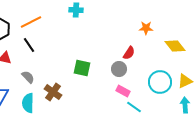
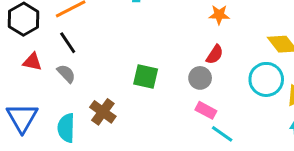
orange star: (146, 28) -> (219, 15), moved
gray semicircle: (28, 77) -> (66, 74), moved
cyan circle: (160, 82) -> (266, 79), moved

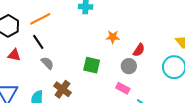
orange star: (219, 15) -> (113, 37), moved
gray semicircle: (66, 74) -> (47, 63), moved
pink rectangle: (206, 110) -> (123, 88), moved

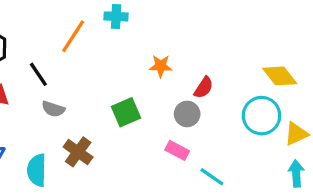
orange line: (40, 19) -> (73, 36), moved, turned -30
gray semicircle: (47, 63) -> (53, 109), turned 152
green square: (92, 65) -> (126, 112), turned -36

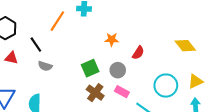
gray circle: (187, 114) -> (118, 70), moved
cyan circle: (261, 116) -> (166, 86), moved
brown cross: (78, 152) -> (95, 93), moved

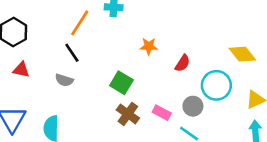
black line: (36, 45) -> (72, 53), moved
green square: (90, 68) -> (121, 83), turned -36
gray circle: (118, 70) -> (193, 106), moved
cyan circle: (166, 86) -> (216, 85), moved

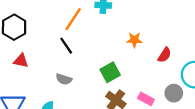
gray semicircle: (64, 80) -> (64, 79), moved
green square: (121, 83) -> (110, 72), turned 30

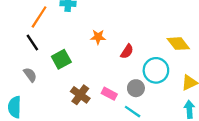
green square: (110, 72) -> (61, 59), moved
gray semicircle: (64, 79) -> (30, 75), turned -144

